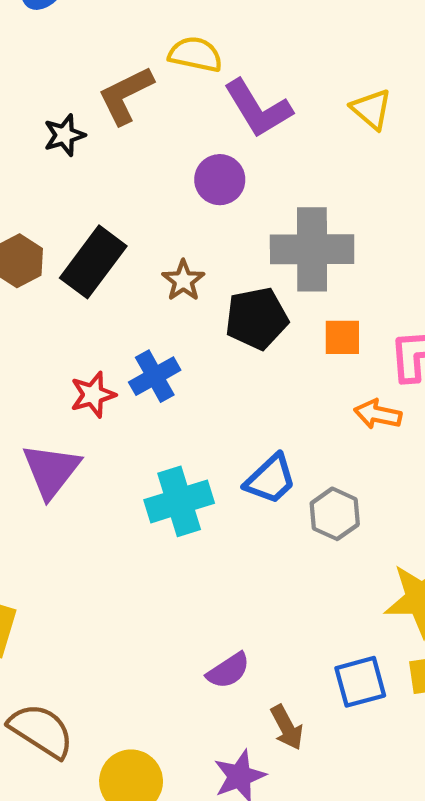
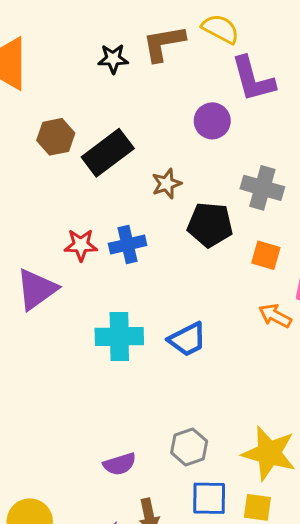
gray cross: (312, 249) -> (262, 188), size x0.7
gray hexagon: (335, 514) -> (189, 447), moved

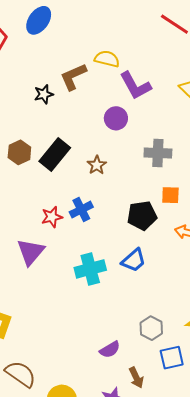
black pentagon: (210, 225) -> (142, 216), moved

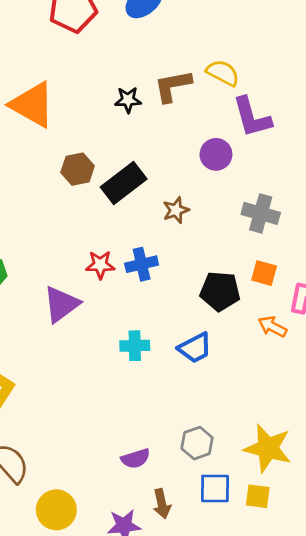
cyan cross: (90, 269) -> (135, 346), size x0.7

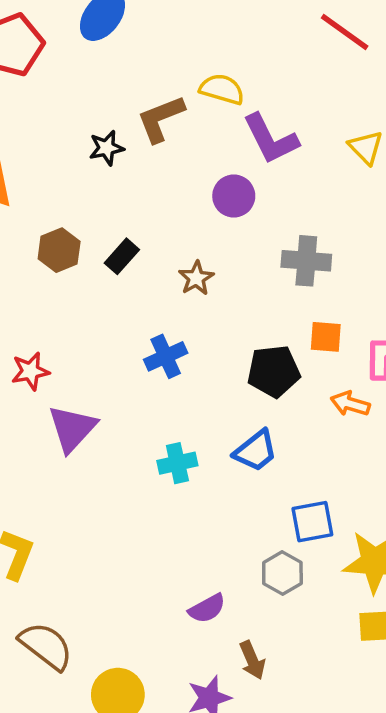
black rectangle: (124, 183) -> (122, 256), size x0.6
red star: (100, 265) -> (30, 371), moved
blue square: (215, 488) -> (312, 522), moved

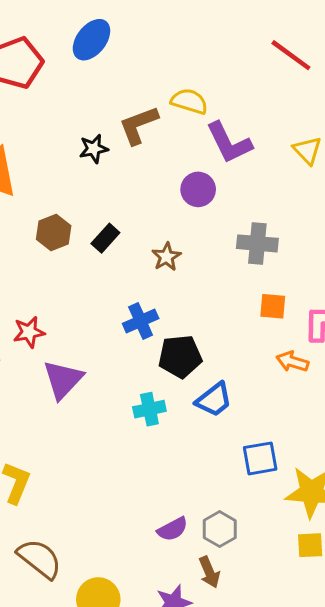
black pentagon: (274, 371) -> (180, 357), moved
gray hexagon: (282, 573) -> (220, 529), moved

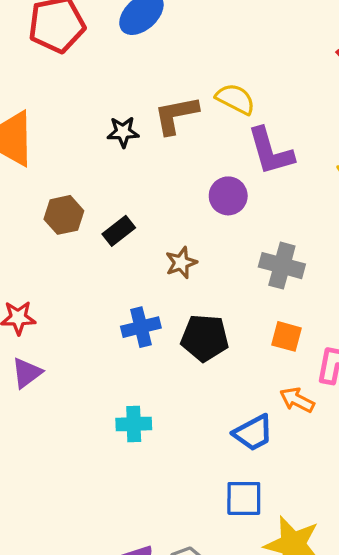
black pentagon: (180, 357) -> (205, 338), moved
purple triangle: (63, 380) -> (27, 373), moved, size x0.7
blue trapezoid: (214, 400) -> (253, 433), moved

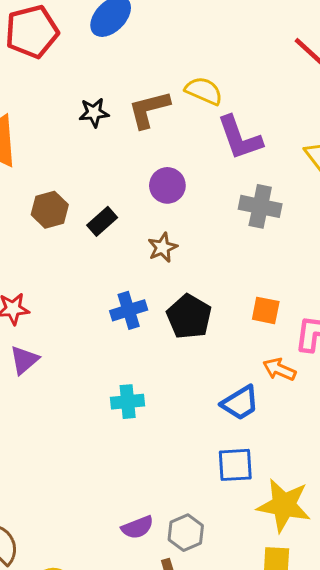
black star: (123, 132) -> (94, 113), moved
purple circle: (228, 196) -> (167, 185), moved
gray cross: (282, 266) -> (260, 206), moved
black pentagon: (205, 338) -> (189, 317), turned 30

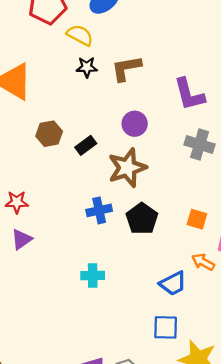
yellow semicircle: (204, 91) -> (80, 35), moved
brown star: (163, 247) -> (127, 168), size x1.8

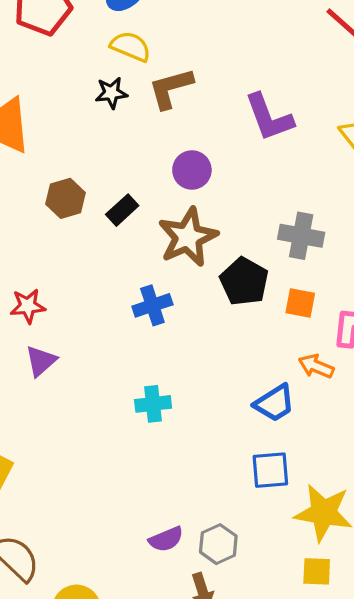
yellow semicircle: (80, 35) -> (131, 46), moved
gray cross: (200, 145) -> (301, 236), moved
black pentagon: (142, 219) -> (244, 281), moved

